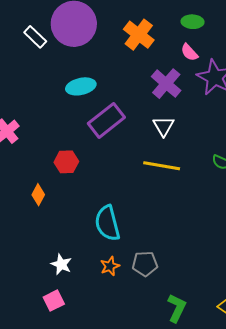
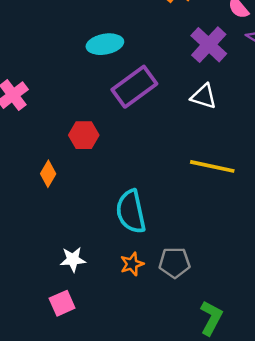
white triangle: (164, 126) -> (204, 96), turned -45
yellow line: (162, 166) -> (212, 166), moved
white star: (61, 264) -> (73, 259), turned -30

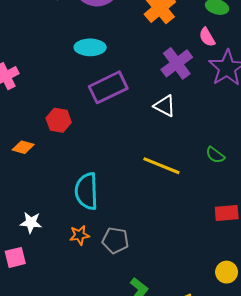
orange diamond: (48, 174) -> (23, 147), turned 65

